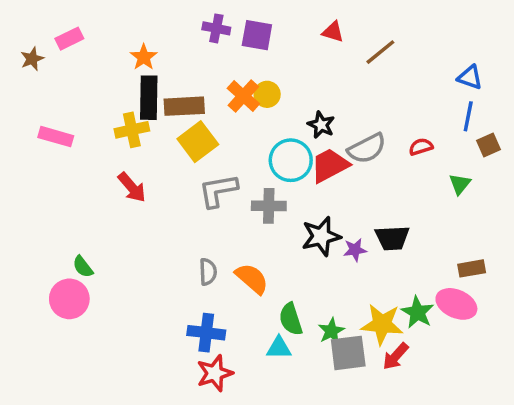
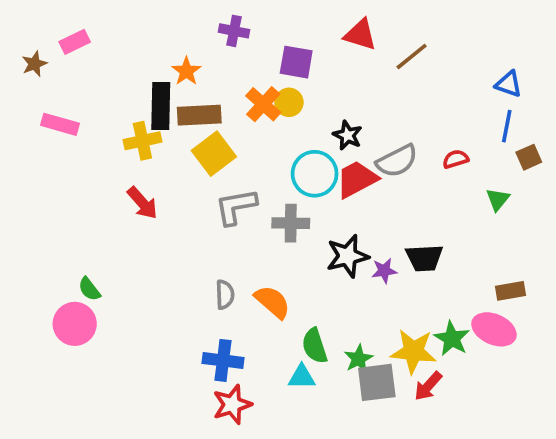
red triangle: (333, 32) -> (360, 35), size x1.4
purple square: (257, 35) -> (296, 62), moved
orange star: (144, 57) -> (186, 71), moved
pink rectangle: (56, 137) -> (60, 124), moved

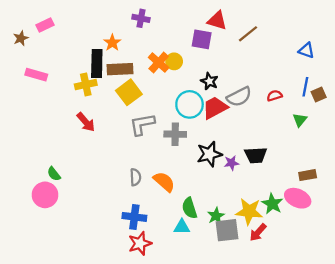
purple square: (296, 62) -> (202, 39), moved
blue line: (507, 126) -> (305, 87), moved

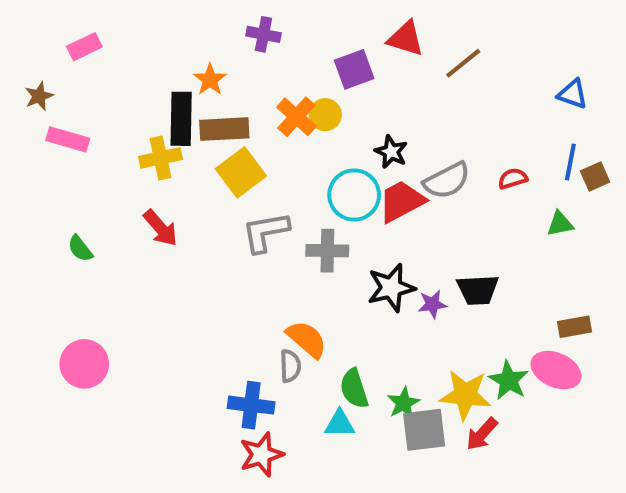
brown star: (21, 38) -> (39, 96), moved
purple square: (202, 39) -> (354, 69), moved, turned -30
green triangle: (300, 120) -> (560, 224), turned 40
green semicircle: (54, 174) -> (80, 249), moved
gray semicircle: (135, 177) -> (290, 366), moved

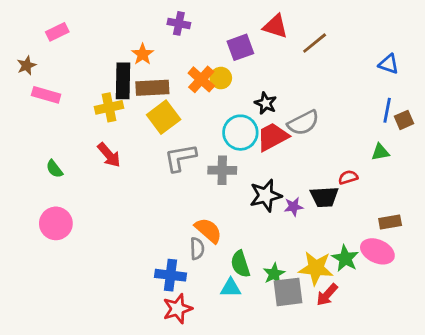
red semicircle: (513, 179) -> (348, 177), moved
pink circle: (84, 364) -> (56, 223), moved

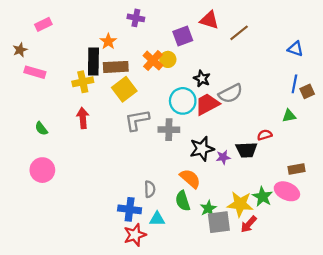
red arrow: (109, 155) -> (83, 118), turned -144
orange semicircle: (208, 230) -> (190, 179), moved
cyan triangle: (231, 288) -> (157, 219), moved

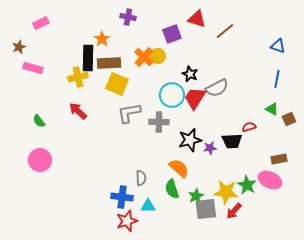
yellow square: (124, 89) -> (117, 84), turned -30
brown square: (307, 91) -> (289, 119), moved
red trapezoid: (207, 104) -> (195, 98), turned -30
green triangle: (289, 116) -> (272, 109), turned 40
red arrow: (83, 118) -> (78, 111), turned -42

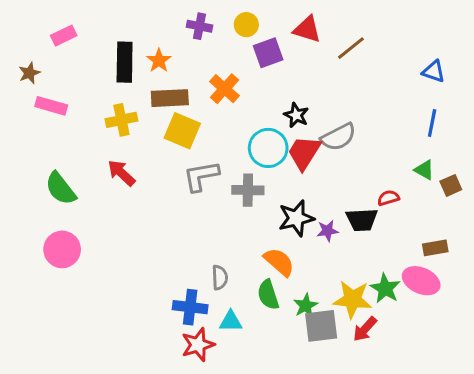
yellow circle: (158, 56) -> (246, 25), moved
black rectangle: (88, 58) -> (125, 62), moved
green semicircle: (39, 121) -> (61, 189), size x1.6

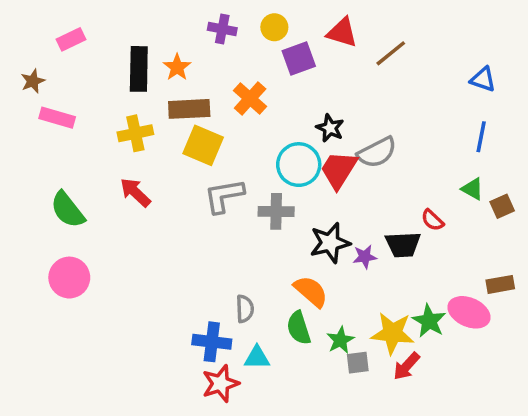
red semicircle: (388, 198) -> (433, 220), turned -120
brown rectangle: (435, 248) -> (500, 284), moved
gray square: (321, 326) -> (358, 363), size x0.6

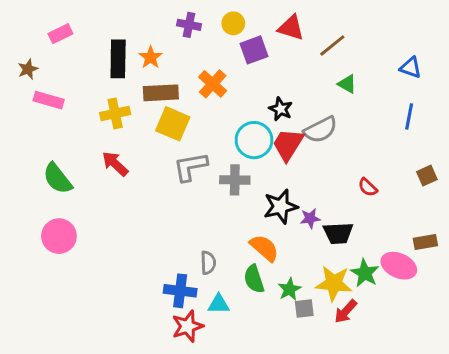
green triangle: (472, 189) -> (347, 84), moved
black trapezoid: (403, 244) -> (338, 233), moved

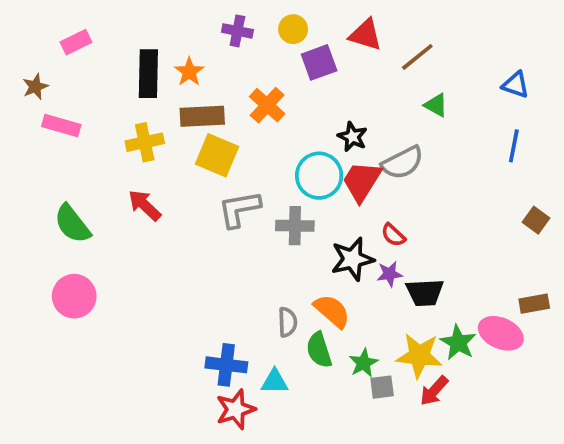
brown square: (427, 176) -> (536, 220), turned -30
red semicircle: (368, 187) -> (393, 235), moved
gray semicircle: (208, 263) -> (287, 322), moved

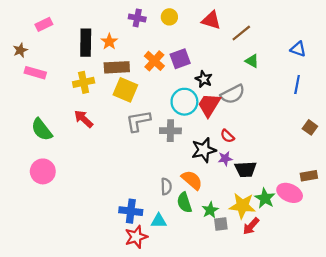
purple square: (319, 62) -> (180, 59), moved

